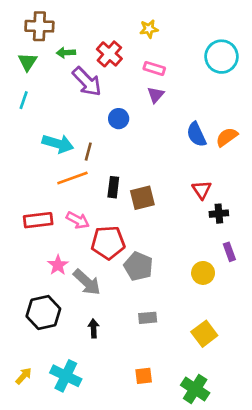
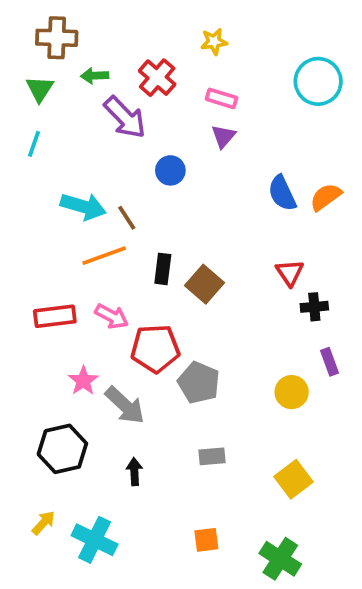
brown line: (88, 152) -> (127, 218), turned -48
brown square: (142, 198) -> (204, 284), turned -35
yellow arrow: (24, 376) -> (43, 523), moved

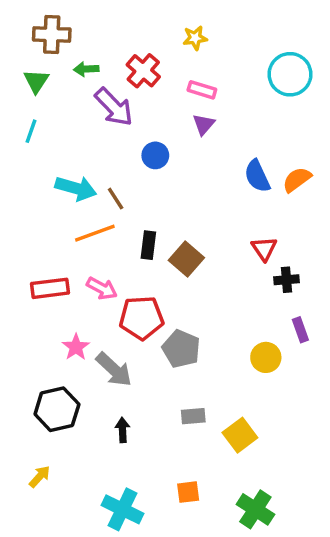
yellow square: (294, 479) -> (240, 435), moved
cyan cross: (95, 540) -> (123, 509), moved

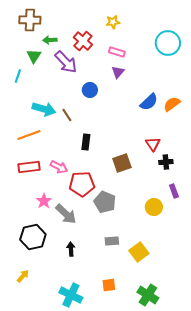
green triangle: (36, 81) -> (34, 56), moved
blue semicircle: (257, 176) -> (149, 102), turned -108
orange line: (95, 233) -> (29, 135), moved
brown square: (186, 259) -> (122, 163), moved, turned 30

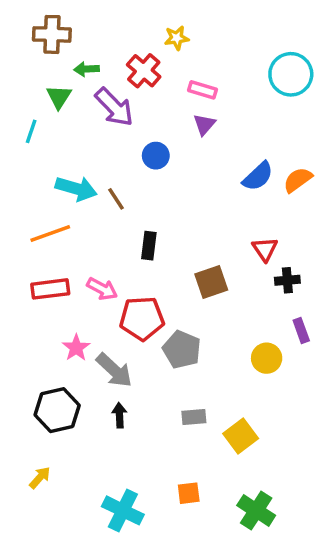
yellow star: (113, 22) -> (177, 38), moved
black arrow: (71, 249) -> (119, 415), moved

